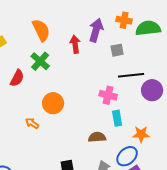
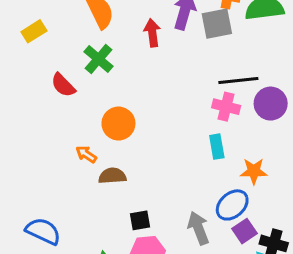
gray square: (117, 50) -> (217, 24), moved, size x1.5
red semicircle: (17, 78) -> (63, 85), turned 108
pink cross: (108, 95) -> (226, 107), moved
brown semicircle: (97, 137) -> (112, 176), moved

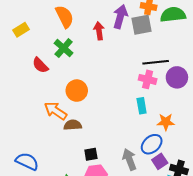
orange arrow: (86, 154) -> (55, 111), size x1.6

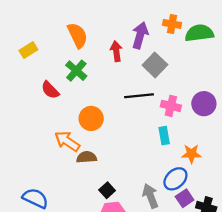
gray square: (142, 25) -> (155, 65), moved, turned -35
black line: (156, 62) -> (139, 96), moved
black square: (91, 154) -> (107, 190), turned -32

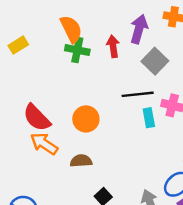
green cross: (76, 71) -> (77, 50), moved, turned -30
red semicircle: (50, 90) -> (37, 118), moved, size x1.4
cyan rectangle: (164, 136) -> (149, 118), moved
orange arrow: (67, 141) -> (44, 144), moved

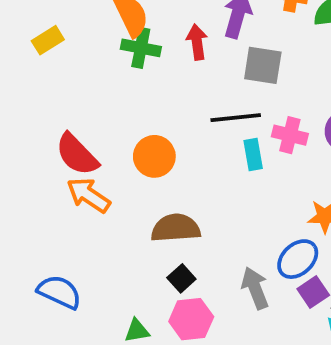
gray square: (155, 61) -> (263, 65), turned -35
brown semicircle: (81, 161) -> (176, 228), moved, size x1.4

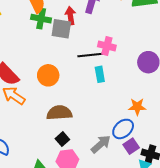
gray square: (263, 65) -> (61, 29), moved
pink cross: (290, 135) -> (107, 46), moved
gray arrow: (255, 288) -> (101, 144), turned 70

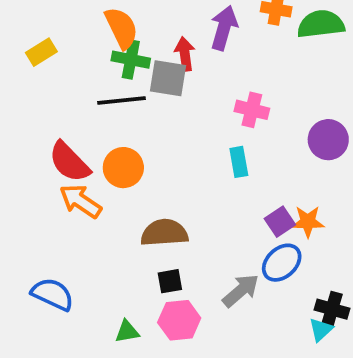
black line: (91, 55) -> (121, 101), moved
orange circle: (48, 75) -> (123, 168), moved
black square: (62, 139) -> (170, 281), turned 32
purple square: (131, 146) -> (280, 222), moved

